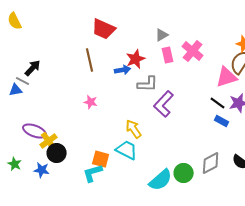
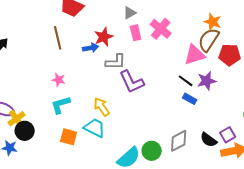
purple L-shape: (164, 104) -> (132, 82), turned -68
cyan L-shape: (93, 173) -> (61, 105), moved

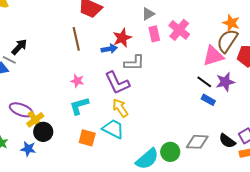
purple L-shape: (132, 82) -> (117, 83), moved
gray diamond: (179, 141) -> (197, 142), turned 30

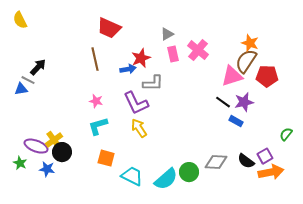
blue rectangle: (208, 100) -> (236, 121), moved
purple ellipse: (21, 110) -> (36, 146), moved
cyan trapezoid: (113, 129) -> (132, 176), moved

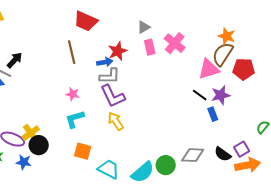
gray L-shape: (153, 83) -> (110, 76), moved
blue rectangle: (236, 121) -> (213, 114), turned 40

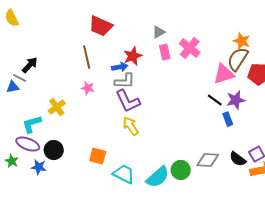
pink star: (73, 94) -> (88, 88), moved
cyan L-shape: (75, 119) -> (32, 124), moved
yellow cross: (31, 133) -> (57, 107), moved

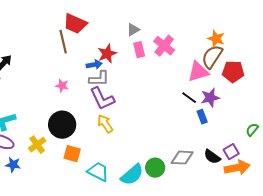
brown line: (87, 57) -> (63, 42), moved
yellow cross: (57, 107) -> (37, 145), moved
black circle: (54, 150) -> (62, 125), moved, size x1.4

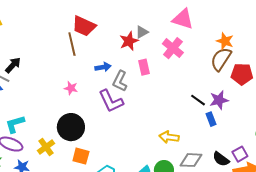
pink rectangle: (139, 50) -> (144, 67), moved
red star: (107, 54) -> (129, 41), moved
pink triangle: (198, 72) -> (183, 19), moved, turned 35
gray L-shape: (99, 79) -> (120, 81), moved, turned 115
yellow arrow: (105, 124) -> (169, 137), moved, turned -48

